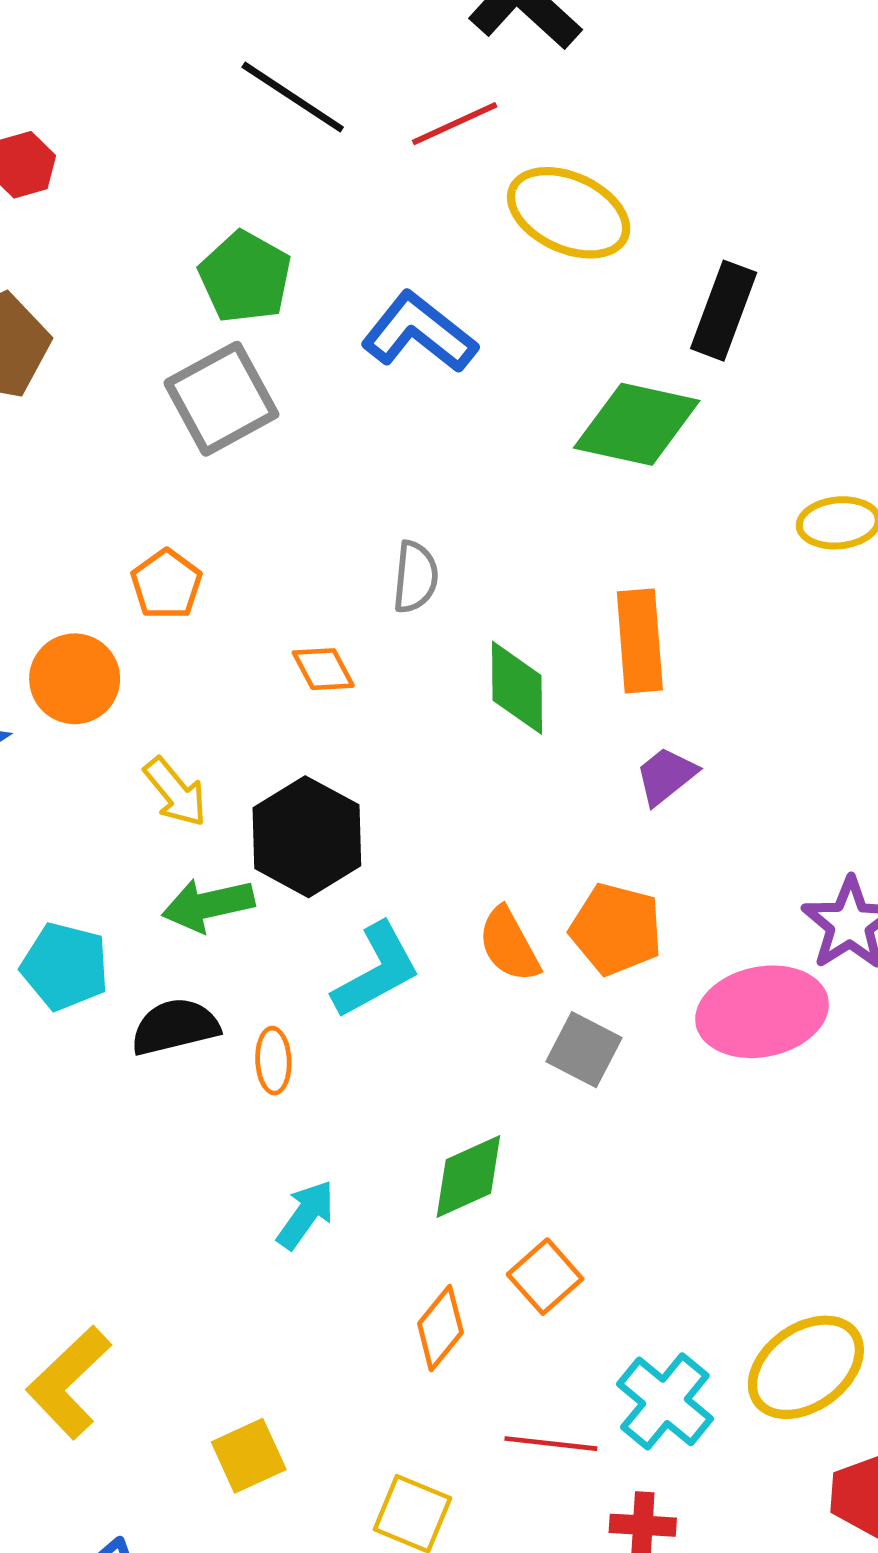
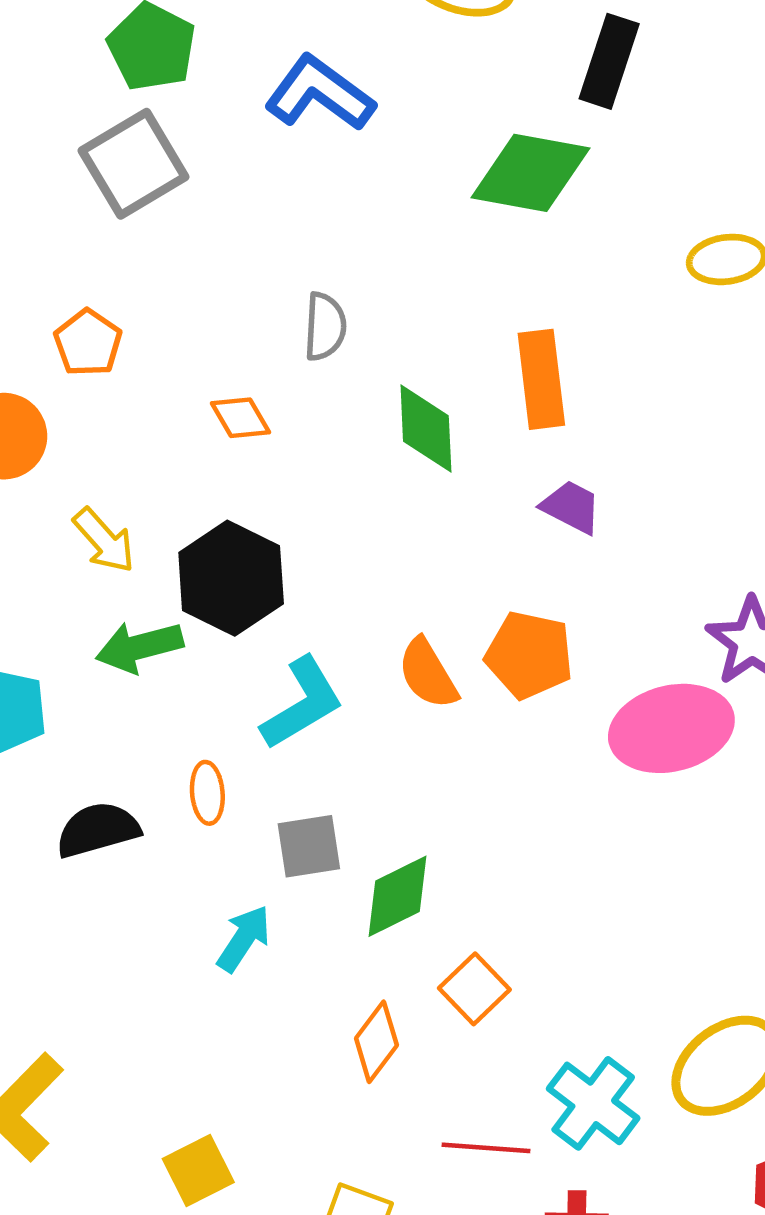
purple trapezoid: (666, 776) -> (571, 507), turned 68
black semicircle: (175, 1027) -> (98, 830), moved
gray square: (584, 1050) -> (309, 846), moved, turned -34

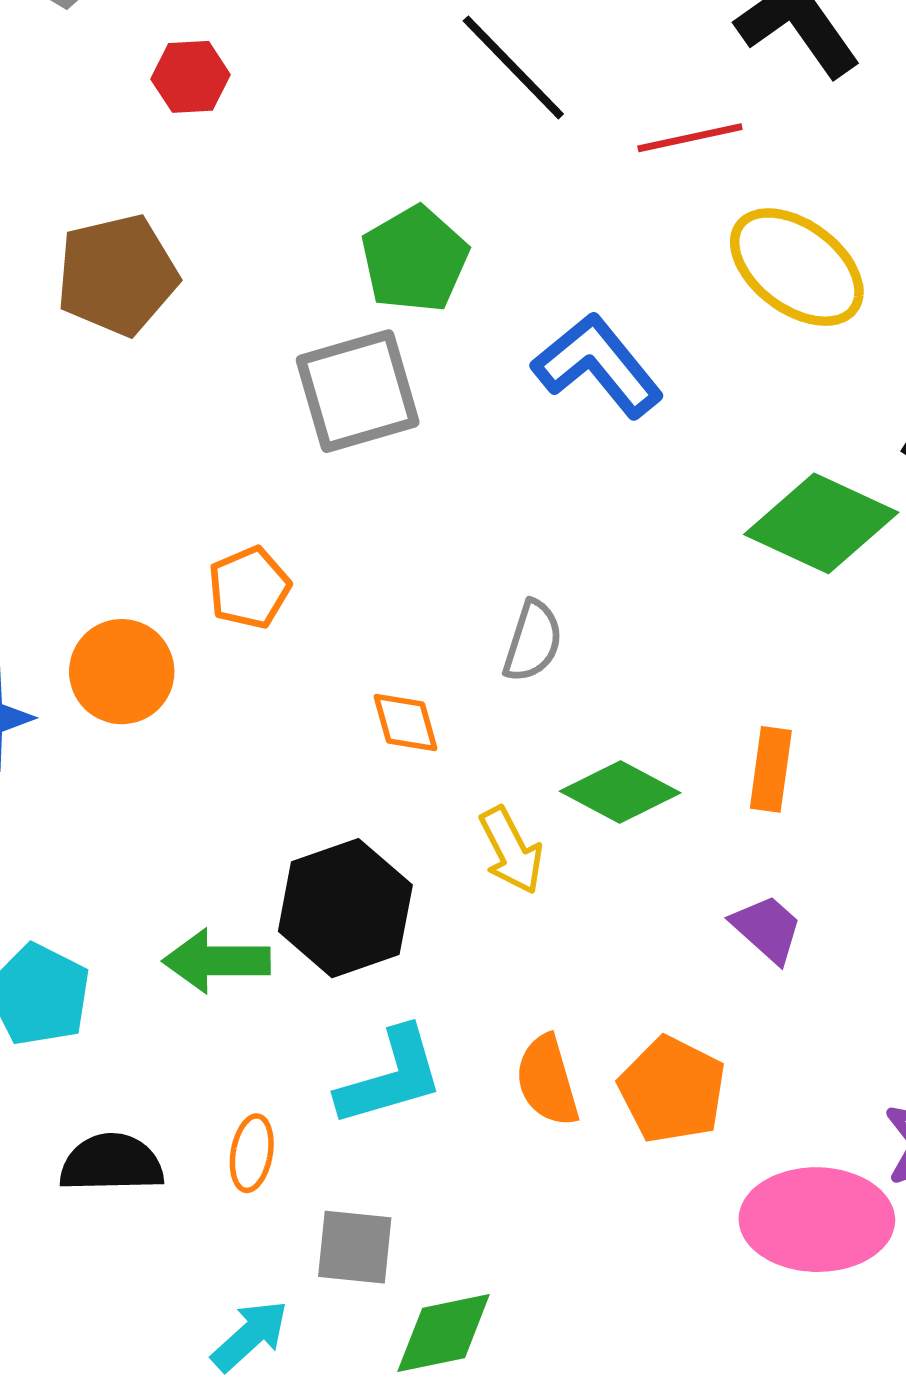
orange rectangle: (541, 379) -> (771, 769), size x0.7
green diamond: (426, 429) -> (620, 792), turned -74
yellow arrow: (104, 540) -> (511, 850), moved

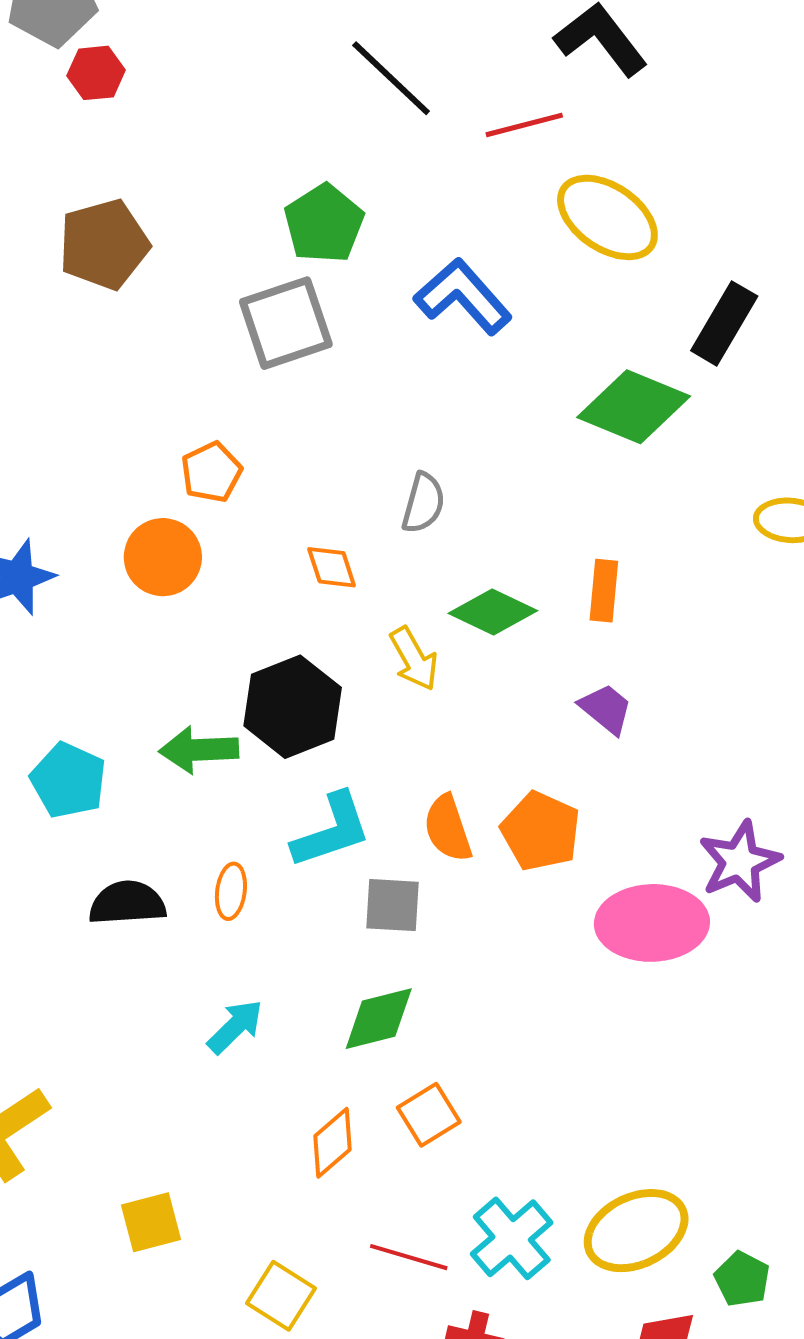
red hexagon: (191, 77) -> (96, 73), moved
orange circle: (122, 672) -> (163, 557), moved
gray square: (355, 1247) -> (392, 905), moved

